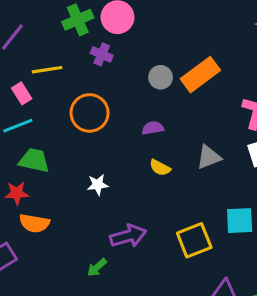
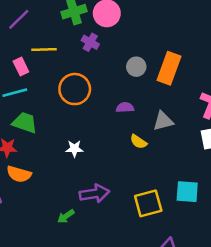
orange rectangle: (200, 75) -> (169, 68), turned -40
gray triangle: (209, 157) -> (163, 121), moved
yellow semicircle: (160, 168) -> (138, 142), moved

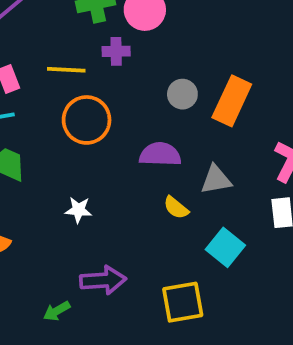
purple cross: (90, 42) -> (116, 51), turned -36
yellow line: (44, 50) -> (66, 70), moved
purple semicircle: (125, 107) -> (160, 154), size x1.5
cyan square: (187, 192) -> (225, 247), moved, turned 30

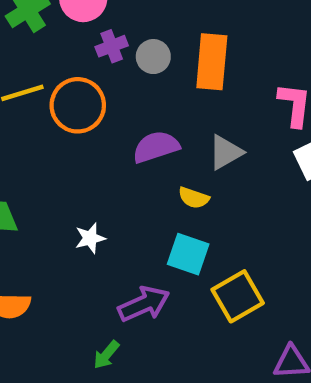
purple cross: (116, 51) -> (112, 46), moved
gray circle: (182, 94) -> (153, 57), moved
orange circle: (87, 120) -> (78, 105), moved
cyan square: (225, 247) -> (188, 254), moved

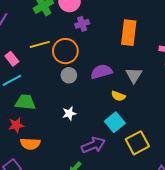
gray circle: (153, 57) -> (69, 75), moved
gray triangle: (226, 152) -> (134, 75), turned -30
cyan square: (188, 254) -> (115, 122), turned 30

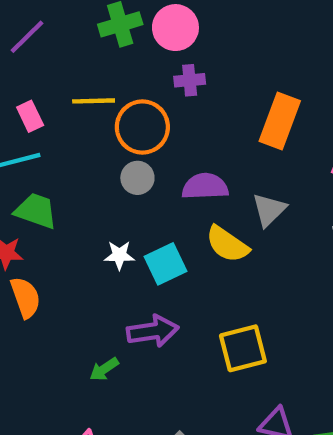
yellow semicircle: (118, 96) -> (227, 244), size x1.5
cyan square: (115, 122) -> (166, 264), moved
orange semicircle: (30, 144) -> (25, 297), turned -126

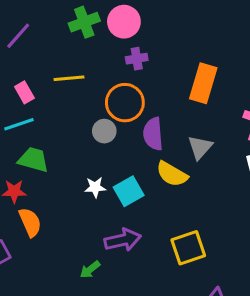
orange circle: (142, 127) -> (125, 103), moved
purple semicircle: (205, 186) -> (153, 134), turned -88

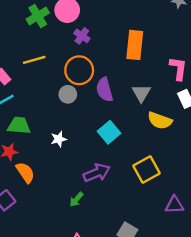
purple cross: (137, 59) -> (82, 36), turned -35
yellow semicircle: (172, 174) -> (160, 121), moved
white star: (95, 187) -> (59, 139), moved
cyan square: (129, 191) -> (109, 132), moved

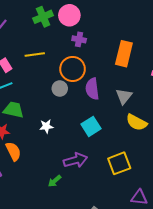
purple cross: (82, 36) -> (79, 39), turned -32

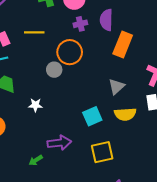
purple cross: (79, 39) -> (80, 24), turned -32
purple semicircle: (92, 89) -> (106, 20), moved
yellow semicircle: (137, 122) -> (125, 114), turned -40
cyan square: (91, 126) -> (92, 116), moved

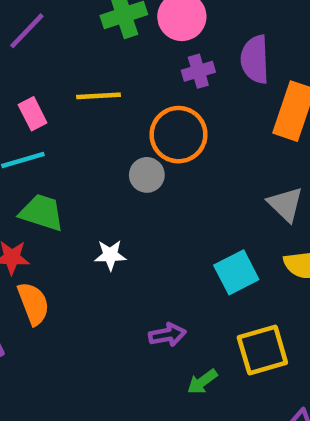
gray triangle: (116, 87) -> (285, 204), turned -30
purple arrow: (59, 143) -> (167, 335), size x0.7
green arrow: (36, 160) -> (202, 382), moved

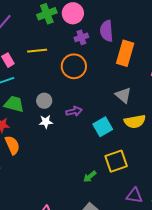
gray circle: (147, 175) -> (44, 101), moved
purple arrow: (167, 335) -> (74, 111), moved

